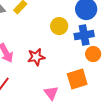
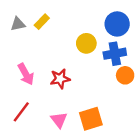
orange square: (77, 79) -> (91, 119), moved
pink triangle: (51, 93) -> (59, 120), moved

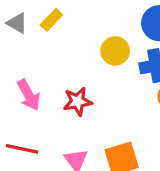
gray triangle: (18, 24) -> (17, 23), turned 42
red line: (21, 112) -> (22, 149), turned 65

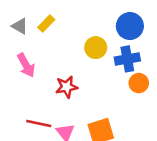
pink arrow: (29, 95) -> (26, 65), moved
red line: (22, 149) -> (39, 124), moved

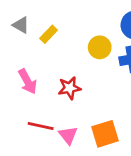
yellow rectangle: (46, 24) -> (49, 34), moved
pink arrow: (26, 65) -> (28, 81), moved

